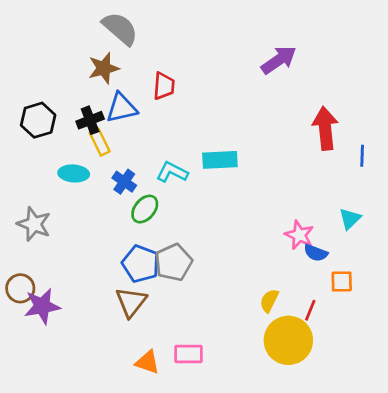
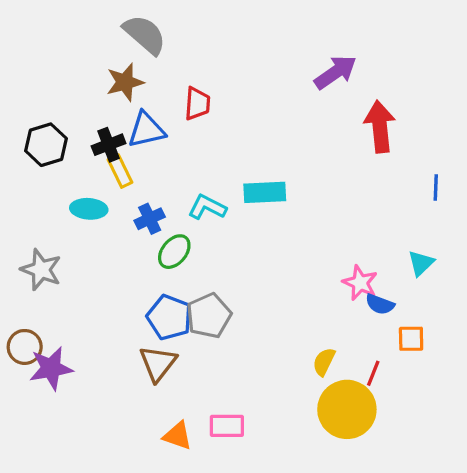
red arrow: (325, 128) -> (380, 127), moved
blue cross: (124, 182) -> (150, 219), turned 30

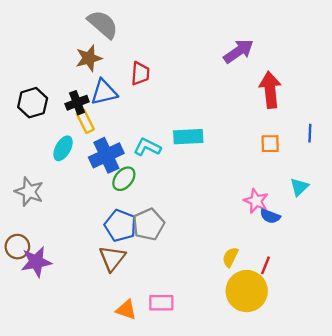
cyan ellipse: (89, 209) -> (63, 148), turned -65
blue cross: (150, 219) -> (106, 155), size x1.6
orange square: (411, 339) -> (270, 144), moved

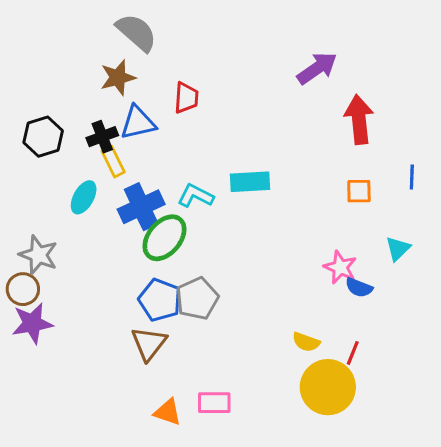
green ellipse: (124, 179) -> (164, 238), size x1.4
brown circle: (17, 247) -> (23, 289), moved
yellow semicircle: (230, 257) -> (306, 342), turned -96
purple star: (36, 262) -> (32, 323), moved

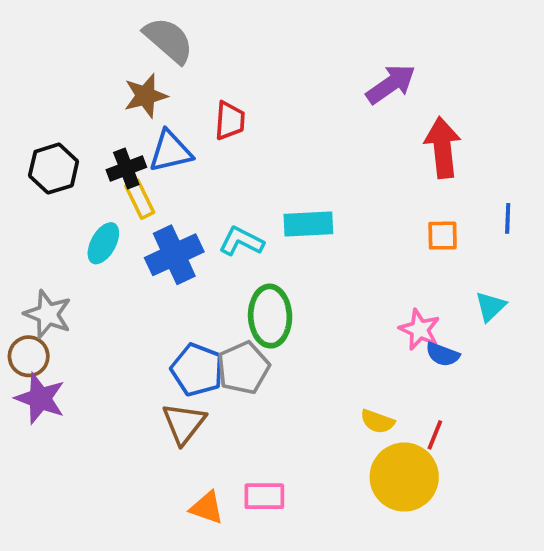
green ellipse: (164, 238) -> (270, 316), moved, turned -42
purple star: (32, 323) -> (40, 398), turned 30

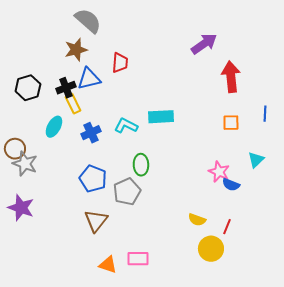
blue cross: (174, 255) -> (91, 133), size x0.7
green ellipse: (270, 316) -> (141, 165), size x0.7
brown circle: (29, 356) -> (15, 149), moved
blue pentagon: (197, 370) -> (93, 179), moved
yellow circle: (404, 477) -> (211, 249), size x0.7

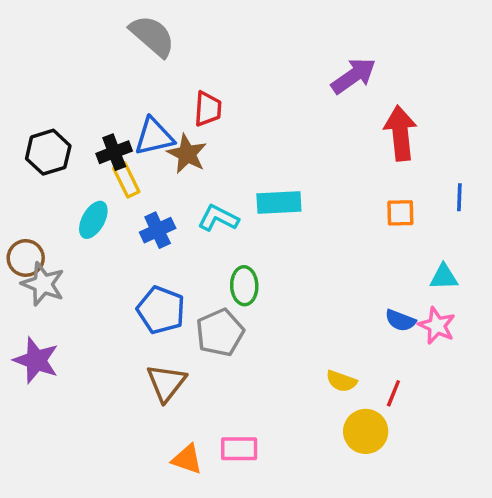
brown star: (76, 50) -> (187, 154), moved, turned -30
cyan triangle: (256, 160) -> (444, 277), turned 42
pink star: (219, 172) -> (437, 326), moved

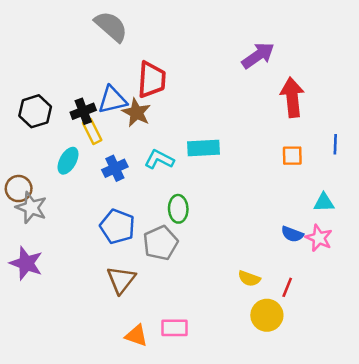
red trapezoid: (208, 109) -> (152, 80), size x1.4

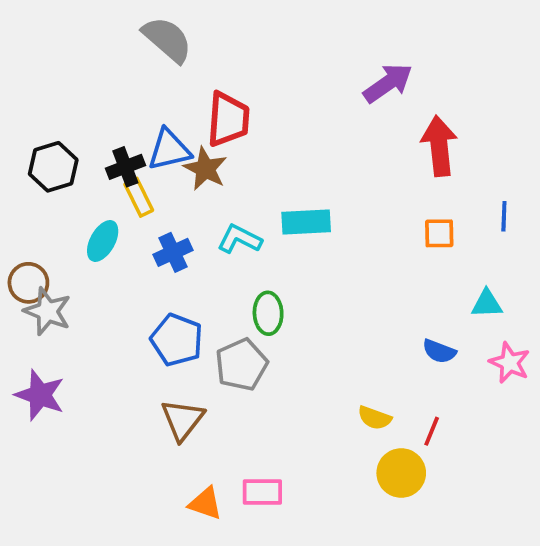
pink star: (319, 238) -> (510, 363), moved

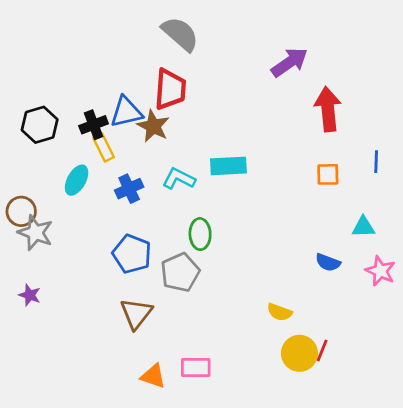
gray semicircle: (167, 39) -> (180, 34), moved
purple star: (40, 395) -> (30, 295), size x0.6
red line: (432, 431) -> (322, 350), moved

